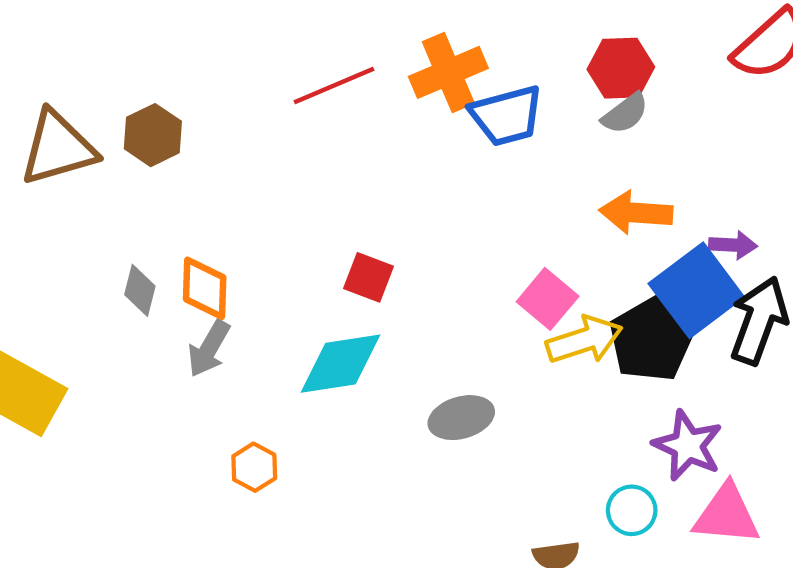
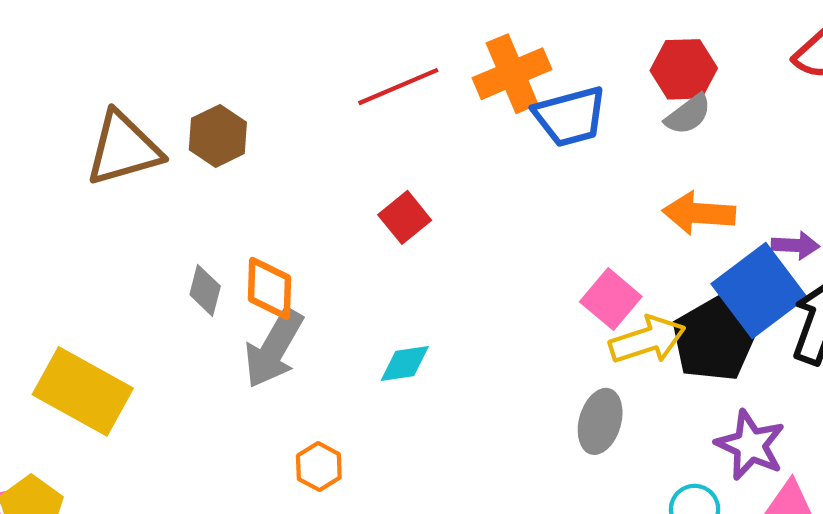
red square: (369, 277) -> (405, 217), moved, turned 30
gray arrow: (209, 349) -> (274, 348), size x1.4
cyan diamond: (340, 364) -> (405, 363), size x0.6
gray ellipse: (461, 418) -> (600, 421), moved, turned -58

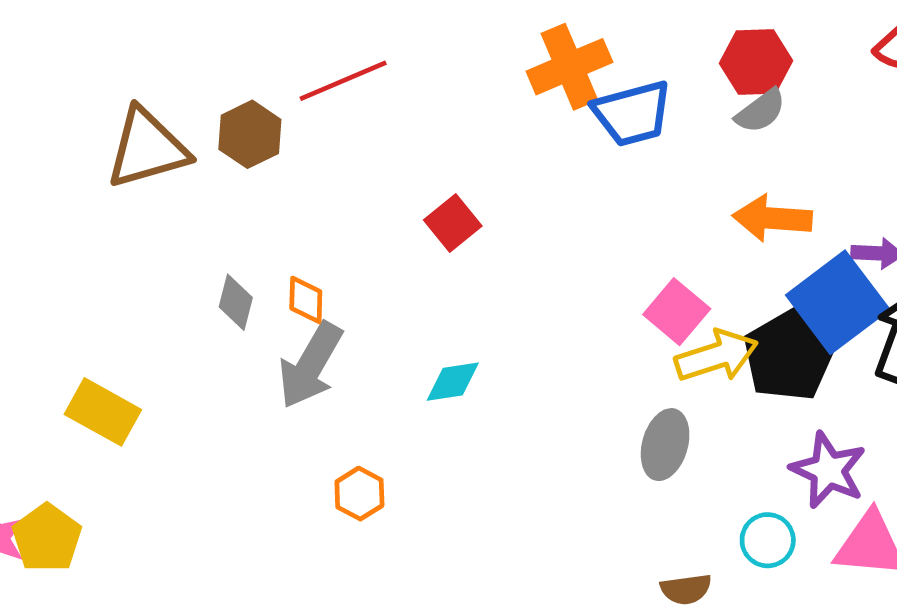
red line: (398, 87) -> (343, 81), moved
orange diamond: (269, 288) -> (306, 300), size x0.7
yellow rectangle: (83, 391) -> (103, 412), size x0.7

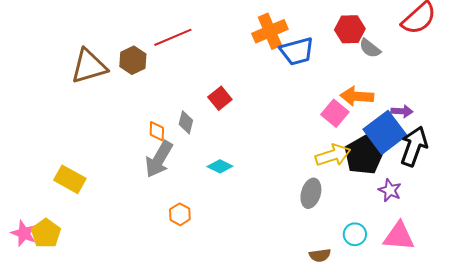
gray semicircle: (761, 111) -> (370, 48), moved, turned 75
gray diamond: (236, 302) -> (186, 122), moved
pink square: (677, 312) -> (335, 113), moved
cyan diamond: (453, 382) -> (220, 166), turned 35
purple star: (828, 470) -> (390, 190), moved, size x0.7

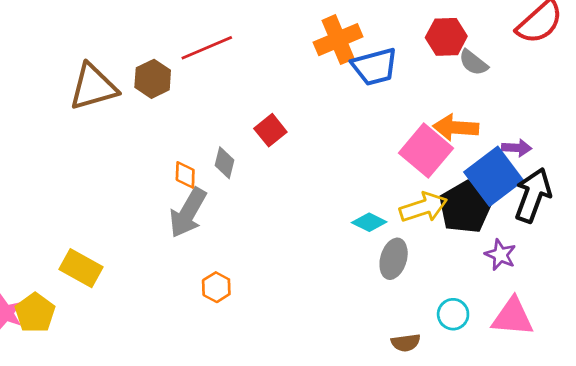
pink square: (335, 113) -> (426, 151), size x1.4
cyan diamond: (220, 166) -> (369, 222), moved
yellow rectangle: (70, 179) -> (81, 268), moved

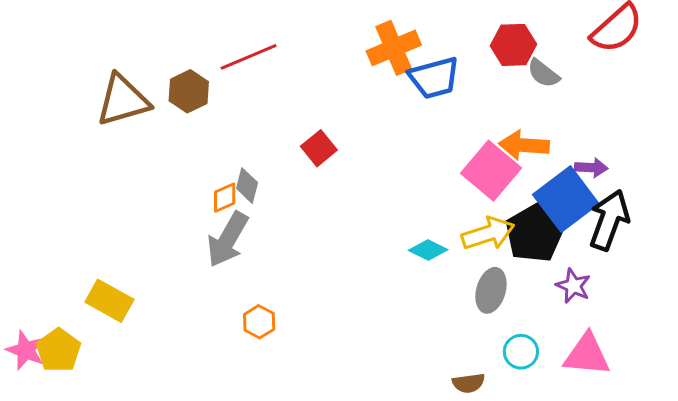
gray diamond: (224, 163) -> (247, 186), moved
orange diamond: (185, 175) -> (225, 198), turned 64
gray ellipse: (394, 259) -> (491, 290), moved

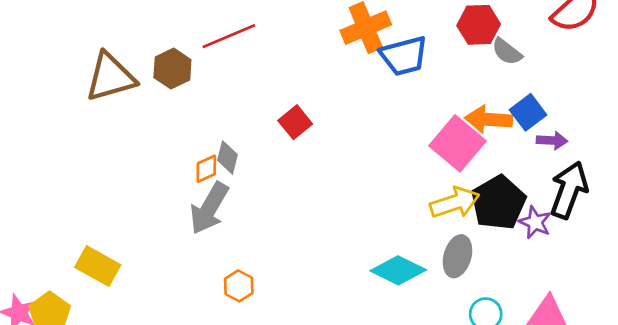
blue square: (566, 199) -> (528, 112), moved, size x0.6
cyan diamond: (428, 250) -> (398, 270), moved, size x1.5
purple star: (573, 286) -> (535, 222), moved

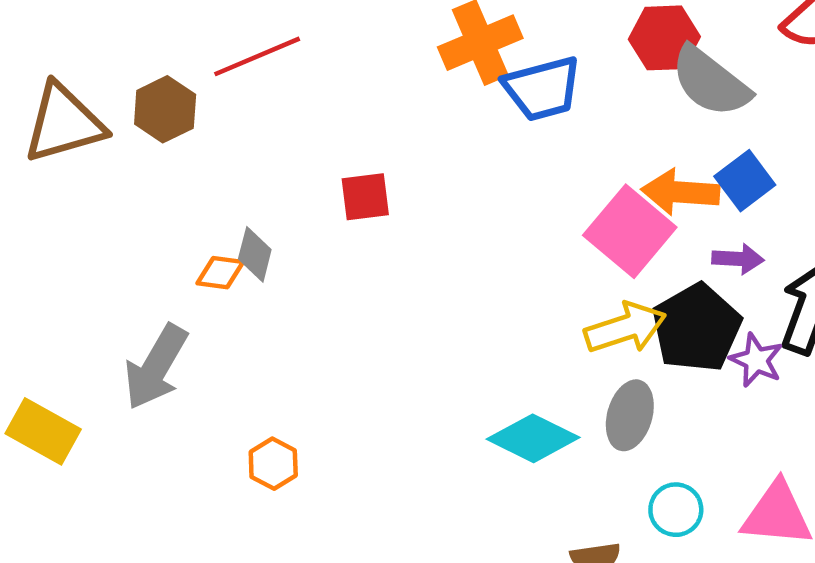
gray semicircle: (507, 52) -> (710, 82), size x1.6
red square: (295, 122) -> (365, 197), turned 32
purple arrow: (552, 141) -> (738, 259), moved
orange diamond: (206, 169) -> (220, 273), turned 32
gray arrow: (209, 208) -> (156, 367), moved

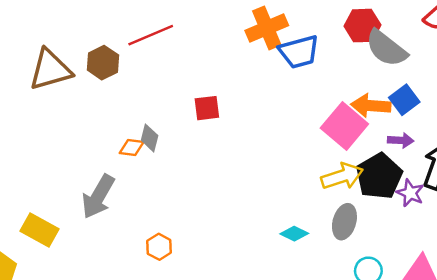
cyan diamond: (533, 438) -> (294, 234), size x0.6

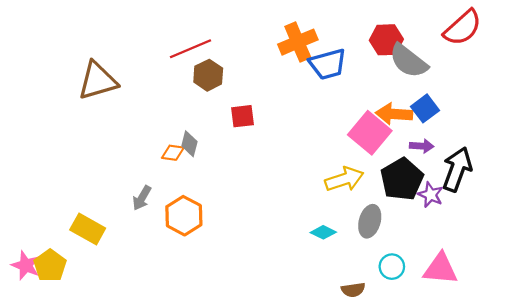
brown hexagon: (103, 63) -> (208, 75), moved
yellow arrow: (342, 176) -> (344, 179), moved
gray arrow: (98, 197) -> (142, 198), size x0.6
orange hexagon: (159, 247) -> (184, 216), moved, size x1.6

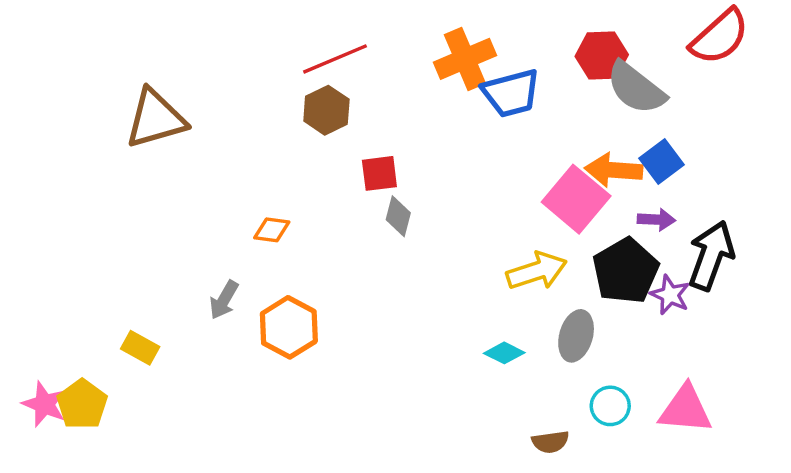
red line: (191, 49) -> (335, 59), moved
gray diamond: (189, 144) -> (398, 216), moved
yellow rectangle: (88, 229) -> (140, 348), size x0.7

